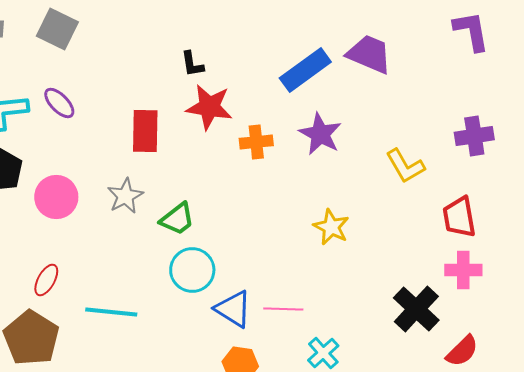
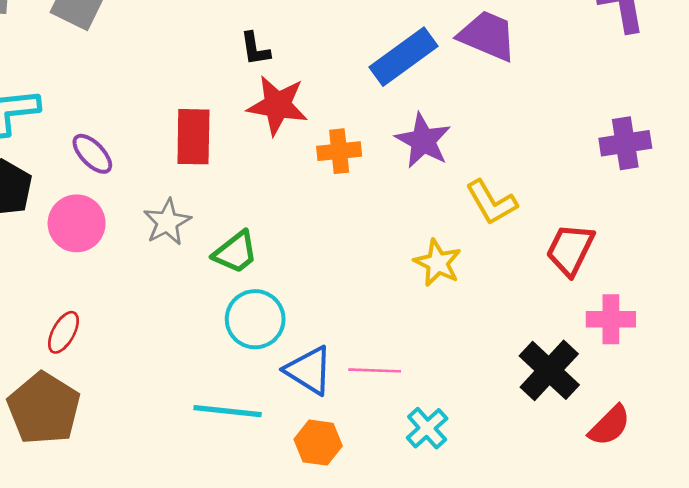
purple ellipse: (59, 103) -> (92, 154), moved
yellow L-shape: (405, 166) -> (491, 202), moved
red trapezoid: (459, 217) -> (570, 250), moved, turned 36
cyan line: (111, 312) -> (228, 411), moved

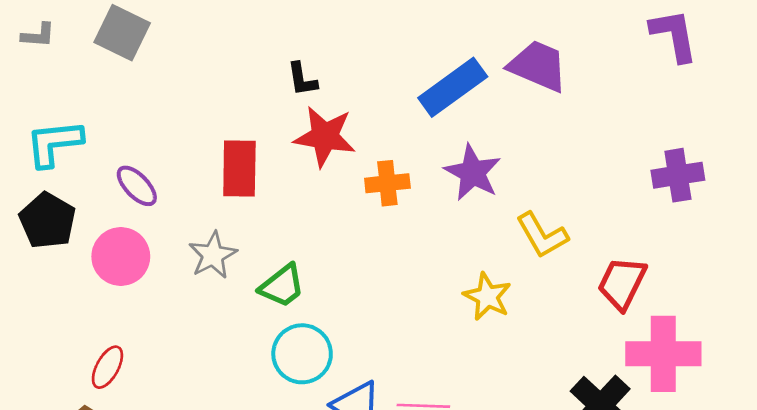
pink cross: (611, 319) -> (663, 354), size x1.5

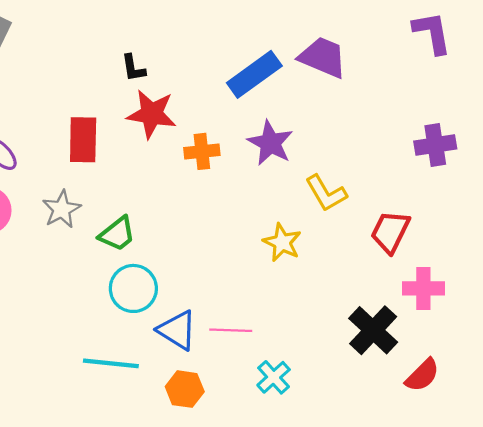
pink cross: (663, 354) -> (423, 288), size x0.7

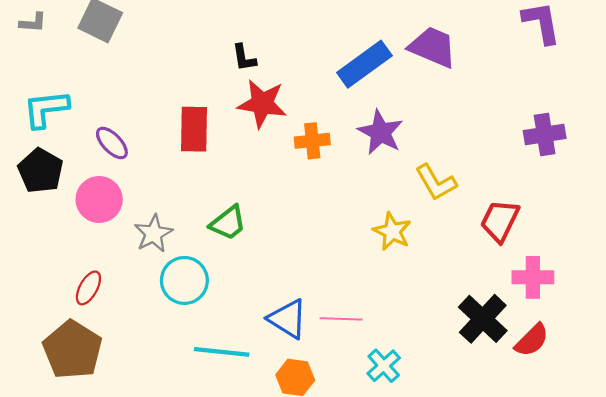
gray star: (62, 209) -> (153, 234), moved
cyan circle: (133, 288) -> (184, 280), moved
red semicircle: (422, 375) -> (532, 340), moved

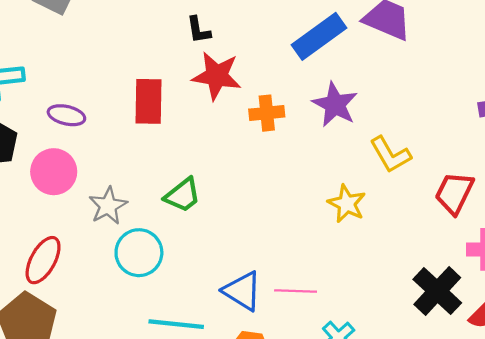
purple ellipse: (112, 143) -> (66, 115), turned -33
red ellipse: (88, 288) -> (43, 260), size x1.4

